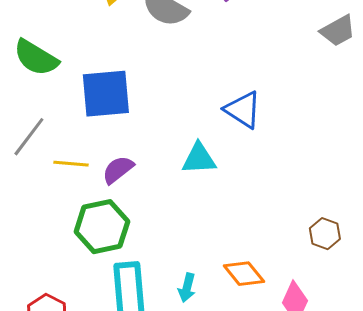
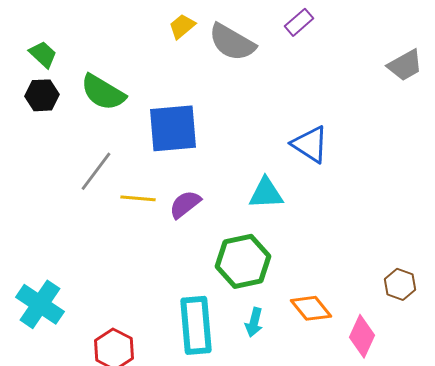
green hexagon: (102, 227) -> (243, 261), moved
brown hexagon: (325, 234) -> (400, 284), moved

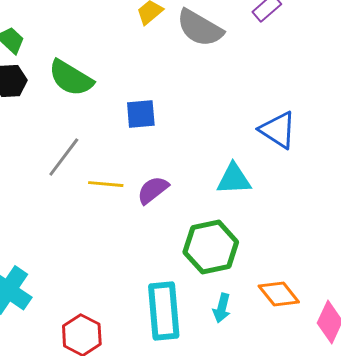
blue square: (173, 128) -> (141, 114), size x0.6

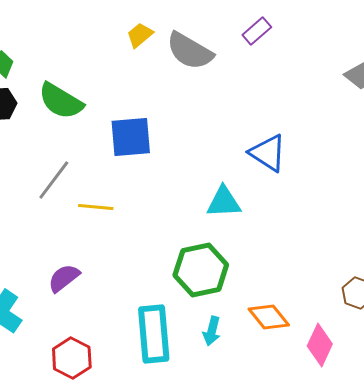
blue square: (141, 114) -> (131, 137), size x1.4
purple semicircle: (153, 190) -> (64, 278), moved

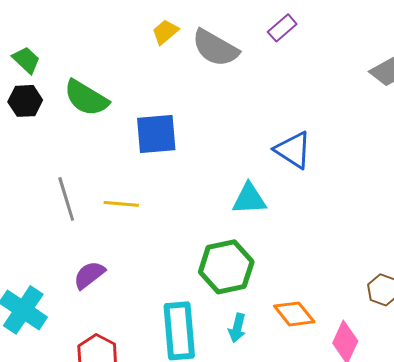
gray line: (54, 180) -> (66, 199), moved, turned -54

